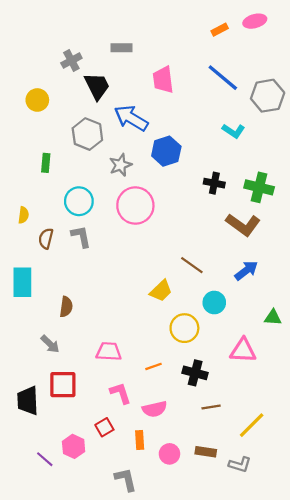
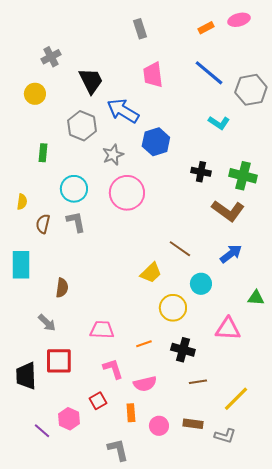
gray rectangle: (122, 48) -> (140, 29), moved, turned 72
gray cross: (71, 61) -> (51, 57), moved

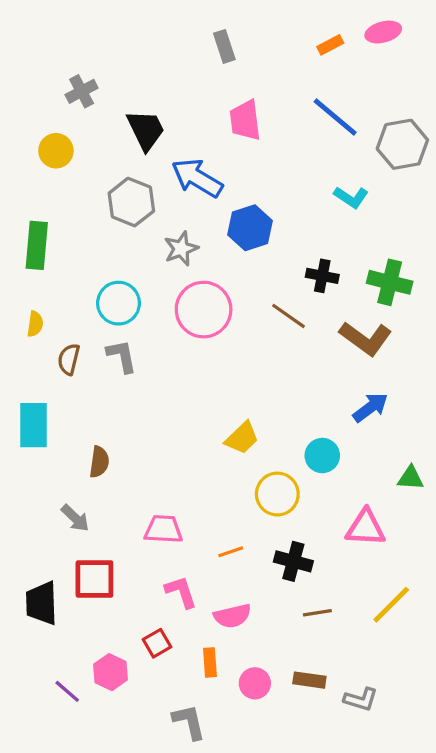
green rectangle: (43, 153) -> (37, 245), moved, size x1.6
brown line: (180, 249) -> (289, 316), moved
yellow line: (236, 399) -> (391, 605), moved

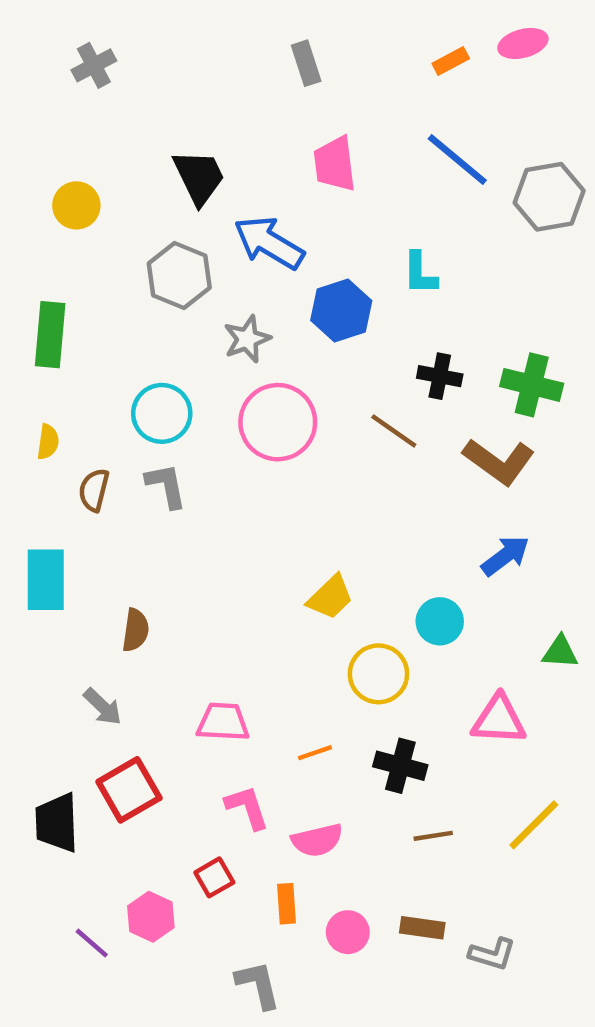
gray cross: (82, 91) -> (94, 65), moved
cyan L-shape: (351, 197) -> (420, 273), moved, turned 56
red square: (94, 579) -> (129, 790), turned -30

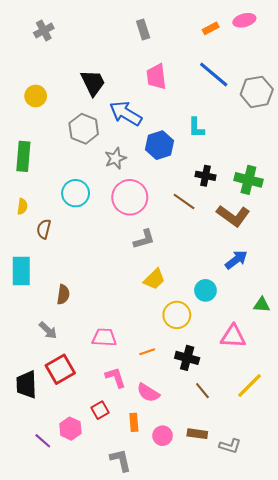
gray L-shape: (166, 486) -> (144, 239), moved, turned 85
brown line: (433, 836) -> (202, 391), turned 60
pink semicircle: (317, 840) -> (148, 393), turned 45

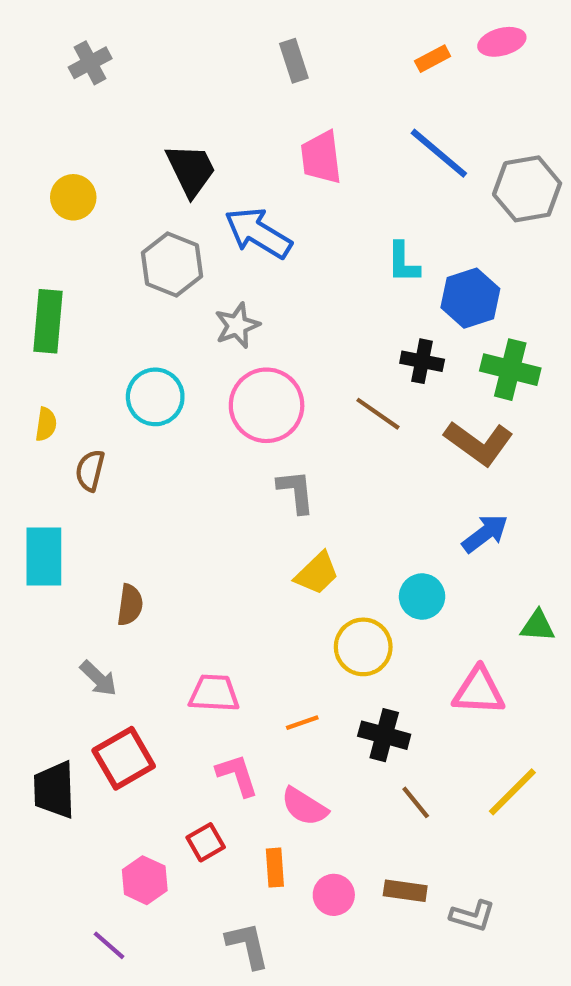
blue hexagon: (159, 145) -> (470, 298), moved
gray L-shape: (144, 239) -> (296, 491), turned -80
purple line: (43, 441) -> (109, 945), moved

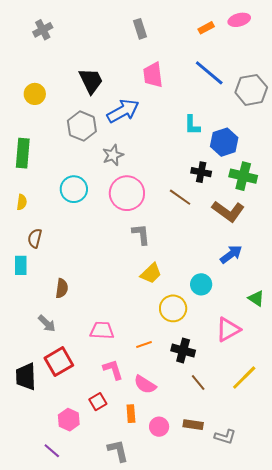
blue arrow: (258, 233) -> (123, 111), turned 120
brown semicircle: (90, 470) -> (35, 238), moved
cyan rectangle: (44, 557) -> (21, 265), size x0.7
green triangle: (538, 626) -> (256, 298), turned 30
pink triangle: (479, 691) -> (228, 329), turned -32

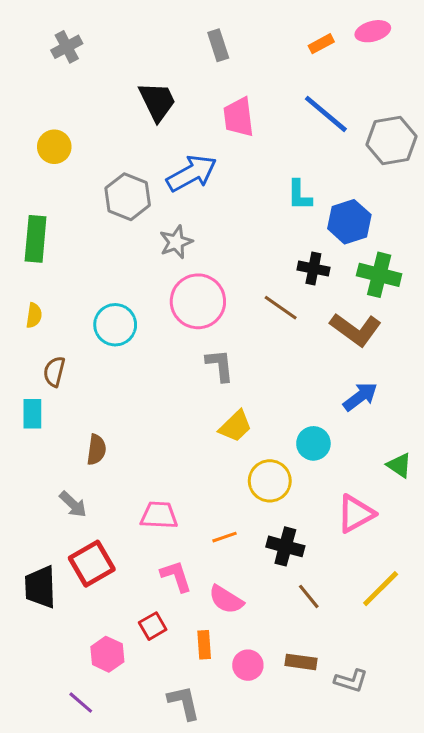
black trapezoid: (91, 81) -> (157, 101), moved
cyan circle: (74, 189) -> (115, 325), moved

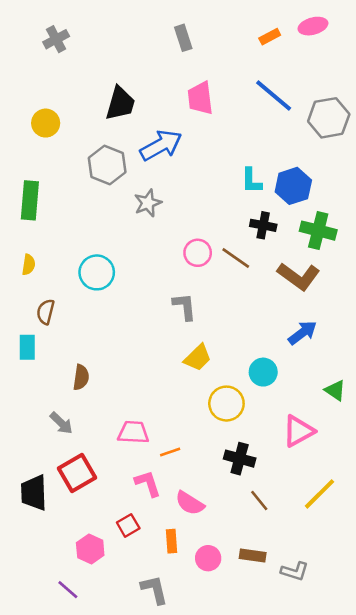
black trapezoid: (157, 101) -> (120, 103), moved, turned 42
cyan L-shape: (299, 195) -> (251, 181), moved
pink circle: (198, 301) -> (198, 253), moved, size x0.6
orange line: (224, 537) -> (170, 452), moved

